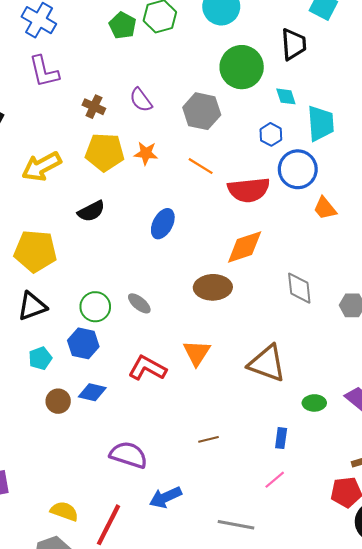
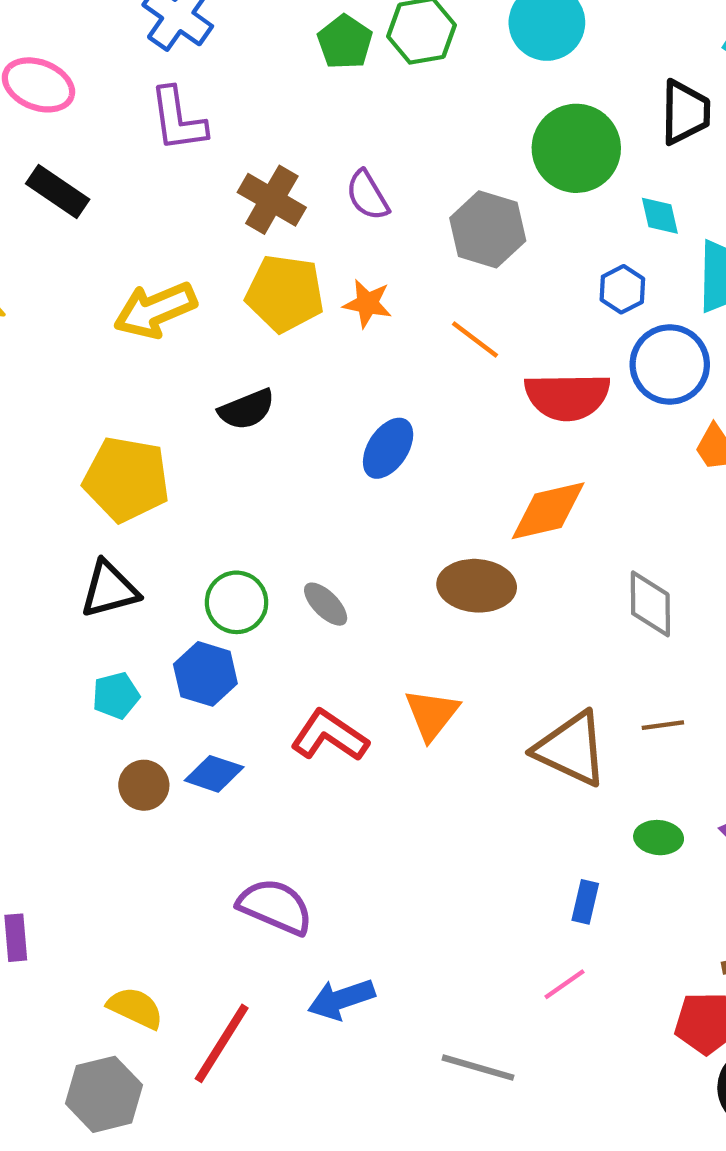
brown cross: (94, 107) -> (272, 200), size x1.4
brown line: (208, 439) -> (663, 725), moved

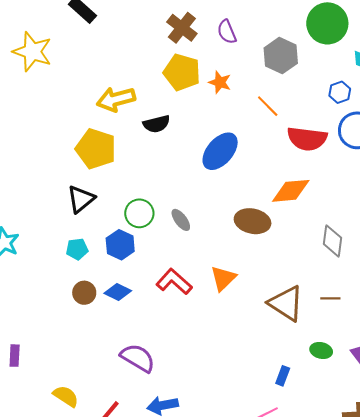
yellow arrow: (155, 310) -> (116, 99), moved
blue ellipse: (388, 448) -> (220, 151), size x1.4
black triangle: (109, 589) -> (81, 199), turned -32

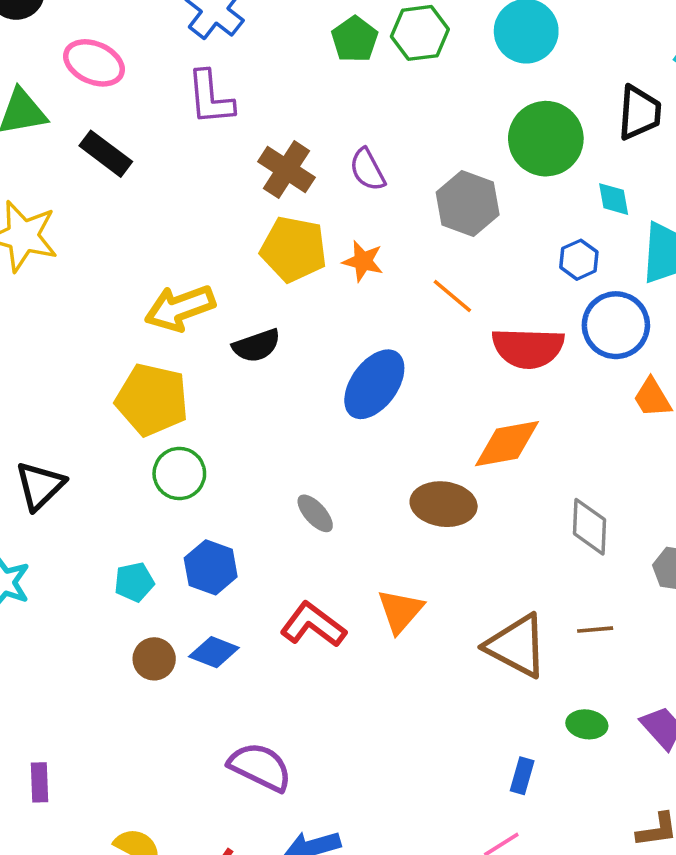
black triangle: (81, 199) -> (40, 486), moved
green circle: (139, 213) -> (179, 474), moved

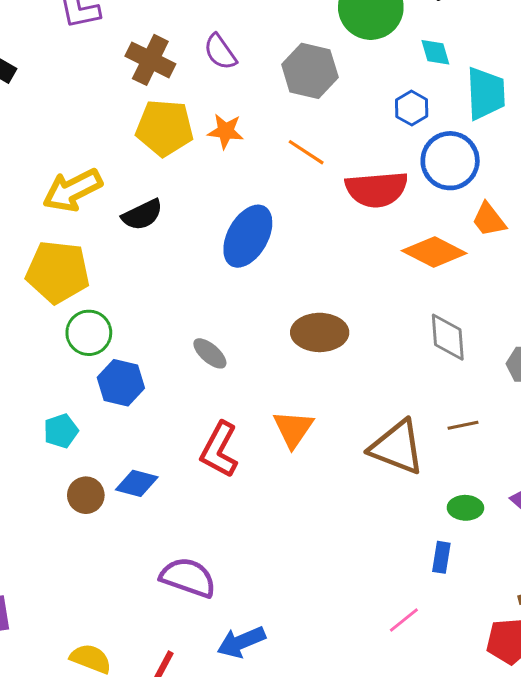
orange diamond: (507, 444) -> (434, 252), moved, turned 44
blue hexagon: (211, 567) -> (121, 383), moved
red L-shape: (313, 625) -> (219, 450), turned -92
blue rectangle: (522, 776) -> (441, 557), moved

